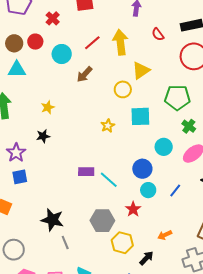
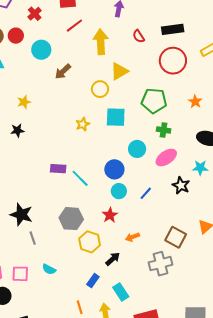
red line: (92, 43) -> (74, 26), moved
green cross: (189, 126) -> (164, 130), turned -32
red star: (133, 209) -> (110, 215), moved

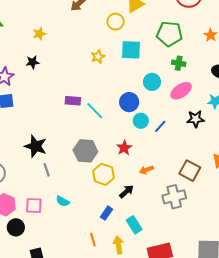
black star: (181, 186) -> (196, 119), turned -30
cyan circle: (119, 191) -> (141, 121), moved

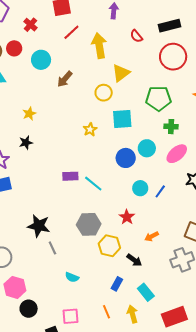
blue circle: (129, 102) -> (126, 158), moved
black arrow: (126, 191) -> (134, 260), turned 84
pink square: (34, 206) -> (70, 316), moved

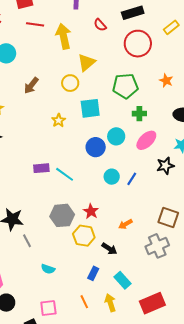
red line: (71, 32) -> (35, 24), turned 54
brown arrow: (65, 79) -> (31, 85), moved
red star: (127, 217) -> (91, 211), moved

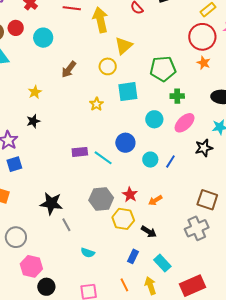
red circle: (138, 44) -> (202, 37), moved
blue circle: (96, 147) -> (125, 143), moved
orange arrow: (125, 224) -> (155, 200), moved

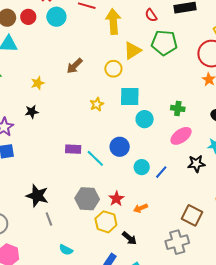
cyan circle: (43, 38) -> (56, 17), moved
green pentagon: (163, 69) -> (164, 43), moved
cyan circle: (154, 119) -> (145, 119), moved

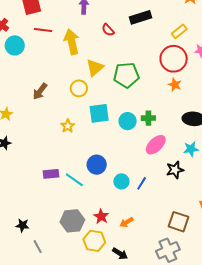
green pentagon: (164, 43) -> (126, 75), moved
cyan circle: (145, 119) -> (128, 121), moved
black star: (37, 196) -> (23, 225), size x0.6

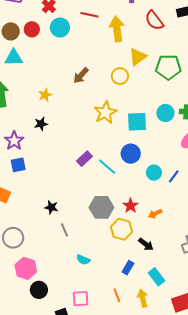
red semicircle: (108, 30) -> (154, 20), size x1.5
cyan square: (99, 113) -> (137, 122), moved
yellow star: (68, 126) -> (105, 112), size x1.6
purple rectangle: (51, 174) -> (84, 159), turned -42

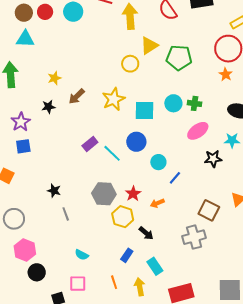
brown arrow: (81, 75) -> (77, 96), moved
blue line: (174, 176) -> (175, 178), moved
cyan semicircle: (83, 260) -> (82, 255), moved

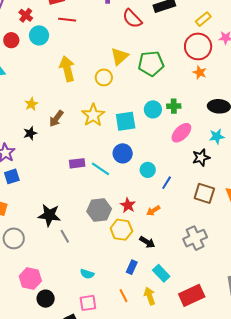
yellow arrow: (130, 16) -> (67, 69), moved
purple rectangle: (90, 144) -> (77, 163), turned 42
black star: (54, 191) -> (49, 215), size x1.6
brown square: (209, 210) -> (204, 193), moved
gray circle: (14, 219) -> (14, 238), moved

